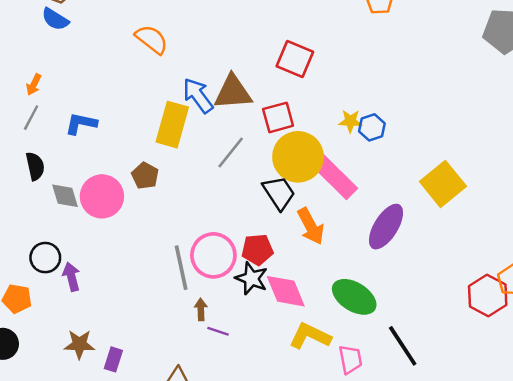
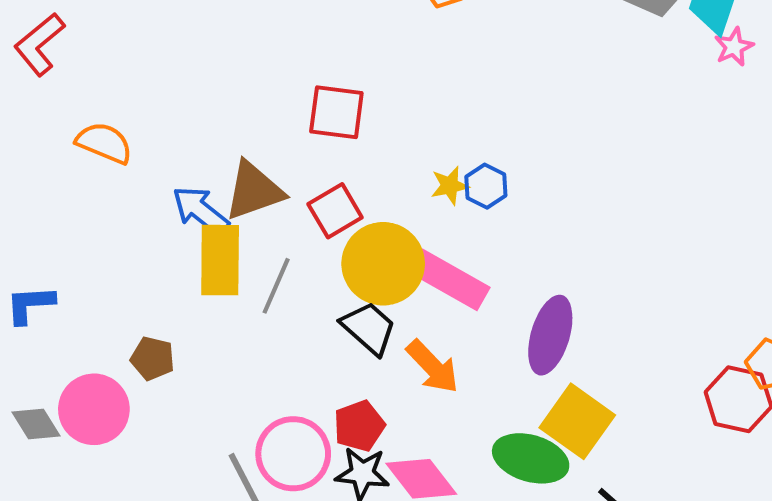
yellow rectangle: (172, 125) -> (220, 260), moved
yellow square: (443, 184) -> (577, 421), moved

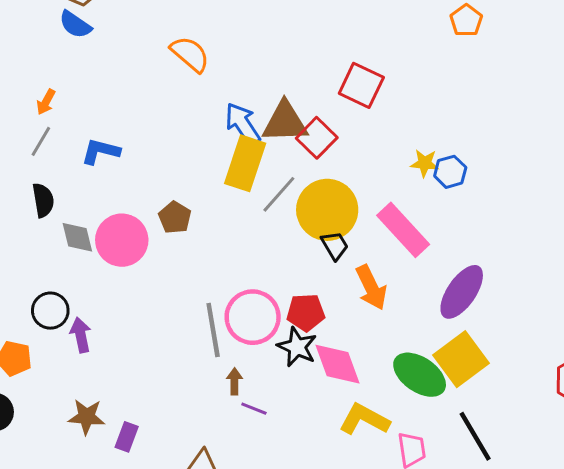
red square: (335, 211) -> (317, 138), moved, turned -33
yellow circle: (383, 264) -> (327, 210), moved
black trapezoid: (369, 328) -> (335, 245), size x0.7

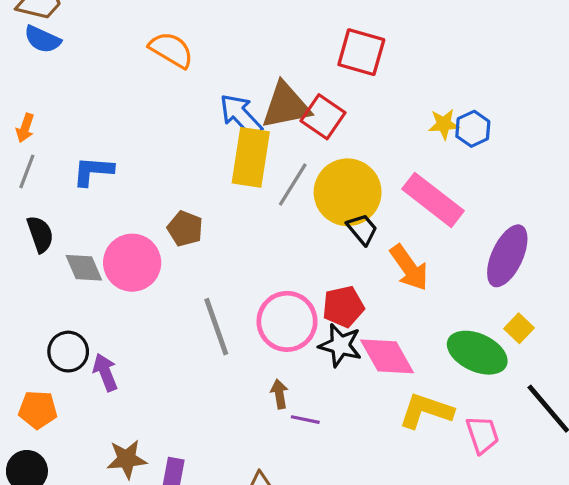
gray line: (213, 330) -> (216, 327), moved
yellow square: (461, 359) -> (519, 328), size x0.5

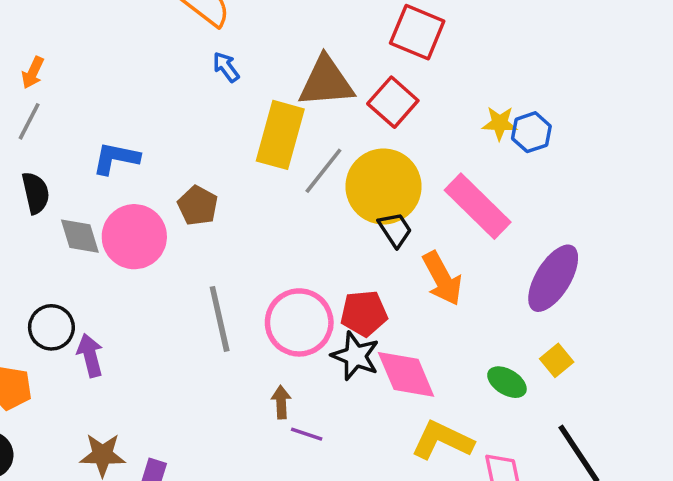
blue arrow: (241, 116) -> (226, 67), moved, size x0.6
red square: (323, 117) -> (393, 102), moved
blue L-shape: (93, 171) -> (116, 158), moved
green ellipse: (477, 353) -> (507, 382), size x0.6

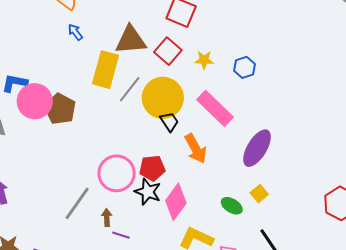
yellow star: (500, 123) -> (204, 60), moved
brown pentagon: (198, 206) -> (60, 109), size x1.4
pink circle: (134, 237) -> (35, 101), moved
gray line: (220, 319) -> (77, 203), moved, turned 48
pink diamond: (406, 374) -> (176, 202), turned 60

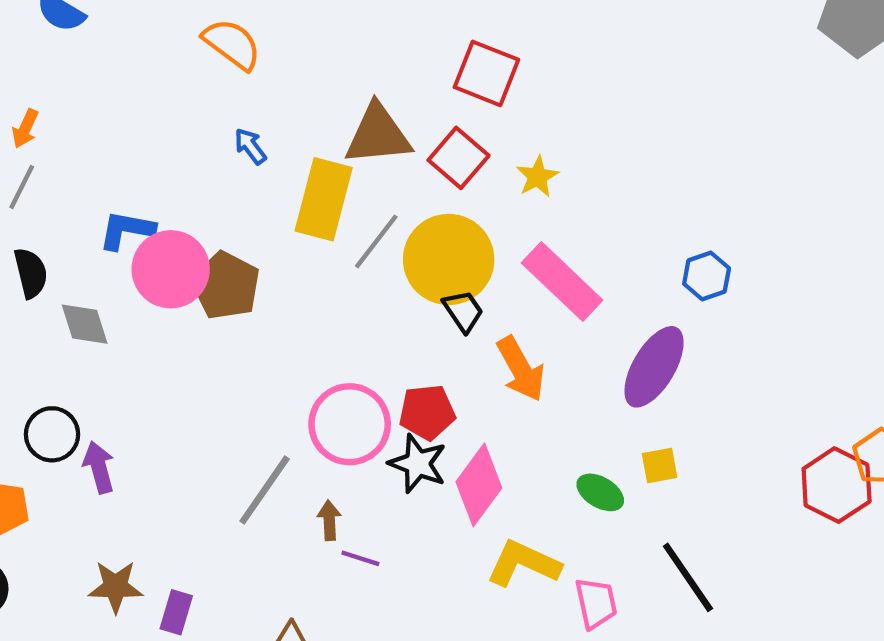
blue arrow: (75, 32) -> (250, 146), moved
yellow star: (204, 60) -> (537, 177), turned -30
blue hexagon: (245, 67) -> (707, 276), moved
yellow square: (259, 194) -> (660, 466), turned 30

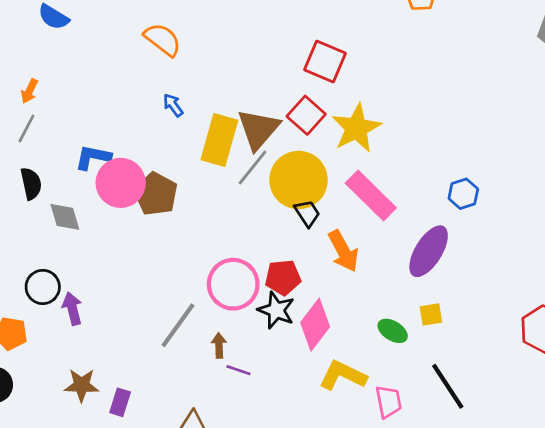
brown triangle: (378, 135) -> (258, 129), moved, turned -45
yellow star: (537, 177) -> (356, 128), size x1.8

